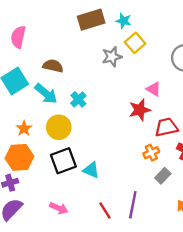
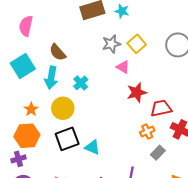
yellow square: (135, 43) -> (137, 44), moved
brown semicircle: (53, 66) -> (58, 52), turned -144
pink triangle: (154, 89) -> (123, 67), moved
cyan arrow: (46, 94) -> (51, 78), turned 60

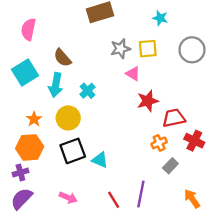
cyan star: (122, 11) -> (160, 18), moved
yellow square: (137, 44) -> (148, 49), turned 36

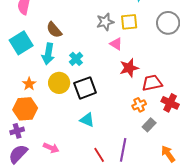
black square: (73, 151) -> (85, 88), moved
pink arrow: (68, 197) -> (51, 148), moved

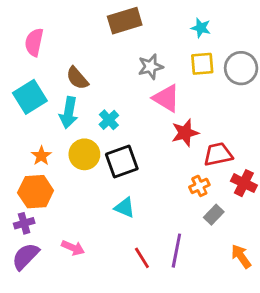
yellow square: (129, 22) -> (202, 64), moved
pink triangle: (116, 44) -> (166, 98), size x1.5

